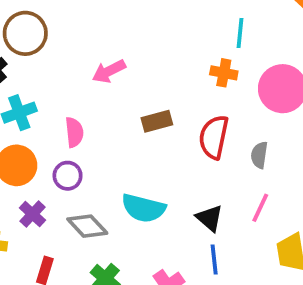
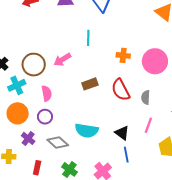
brown circle: (25, 33) -> (34, 65), moved
cyan line: (240, 33) -> (88, 38), moved
red semicircle: (214, 137) -> (121, 90), turned -35

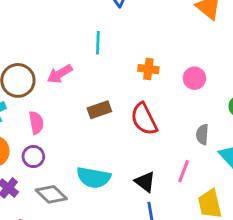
pink circle: (155, 61) -> (194, 78), size x0.6
gray semicircle: (146, 97) -> (202, 134), moved

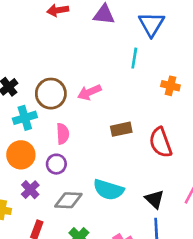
cyan line: (98, 43) -> (134, 58), moved
orange cross: (148, 69) -> (170, 86), moved
gray diamond: (51, 194) -> (68, 200), turned -48

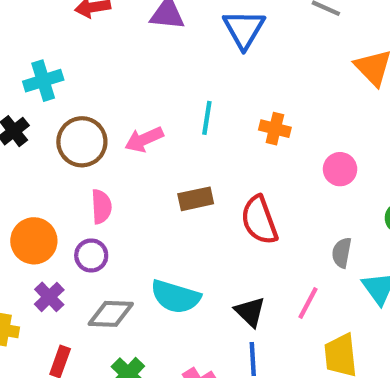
cyan line: (134, 58) -> (207, 118), moved
cyan cross: (25, 118) -> (43, 81), moved

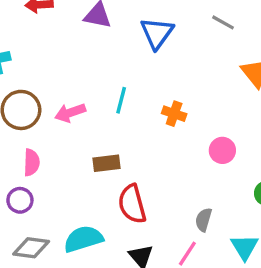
red semicircle: (259, 220) -> (132, 204), moved
gray semicircle: (342, 253) -> (204, 220), moved
cyan semicircle: (176, 297) -> (83, 239), turned 141

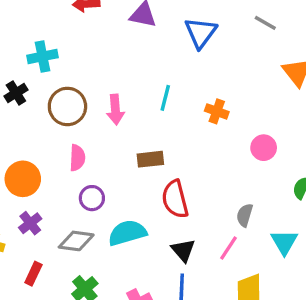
pink arrow: (70, 113) -> (115, 110), turned -76
purple circle: (20, 200) -> (92, 198), moved

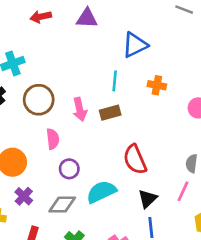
blue triangle: (201, 33) -> (135, 45), moved, turned 36
pink arrow: (115, 110) -> (80, 109), moved
brown rectangle: (150, 159) -> (110, 113), moved
black triangle: (183, 250) -> (148, 199), turned 36

